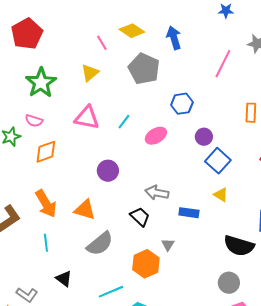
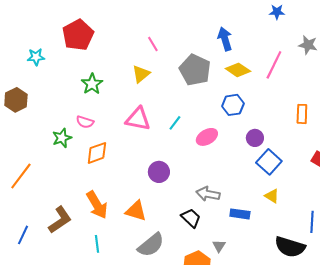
yellow diamond: (132, 31) -> (238, 70), moved
green star: (41, 83) -> (92, 84), size x0.7

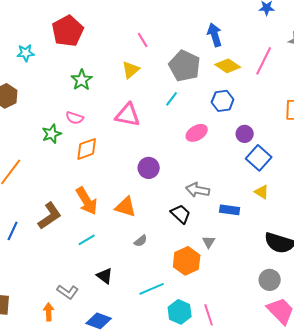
cyan line: (175, 123) -> (172, 99), moved
cyan line: (97, 244) -> (87, 240), turned 66
gray semicircle: (151, 245) -> (141, 241), size x0.5

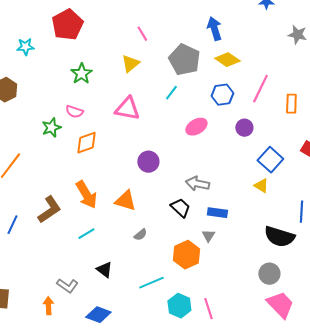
pink line: (264, 61) -> (260, 89), moved
blue square: (259, 158) -> (270, 160), moved
blue rectangle: (230, 210) -> (217, 213), moved

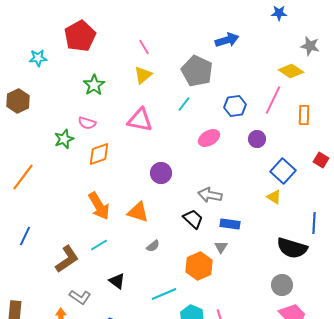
blue arrow: (214, 29) -> (227, 40), turned 90
pink line: (142, 34) -> (144, 47), moved
yellow diamond: (227, 60) -> (291, 71), moved
brown L-shape: (49, 210) -> (67, 259), moved

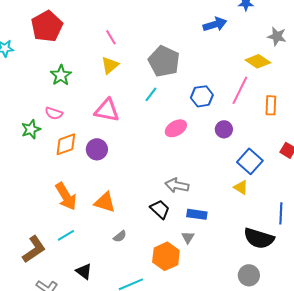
blue arrow: (227, 40) -> (215, 24), moved
purple circle: (161, 173) -> (97, 149), moved

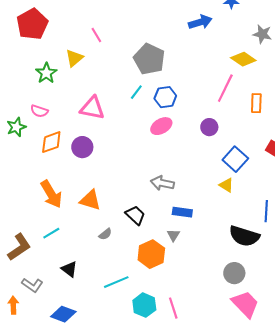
yellow triangle: (110, 65) -> (74, 58), moved
blue hexagon: (202, 96) -> (165, 97), moved
black trapezoid: (160, 209) -> (135, 215), moved

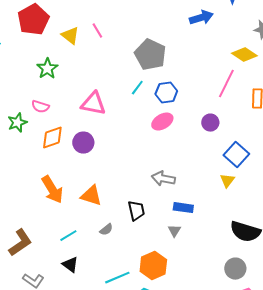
yellow triangle: (74, 58) -> (70, 36), moved, turned -42
yellow triangle: (226, 185) -> (227, 181), turned 35
black trapezoid: (135, 215) -> (136, 211), turned 35
cyan line: (51, 233) -> (68, 236), moved
orange hexagon: (151, 254) -> (153, 266), moved

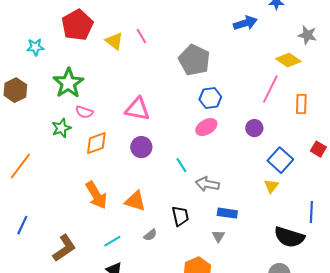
green star: (47, 69) -> (68, 83), moved, size x1.4
cyan line: (137, 88) -> (181, 165), moved, turned -70
purple circle: (83, 143) -> (141, 147), moved

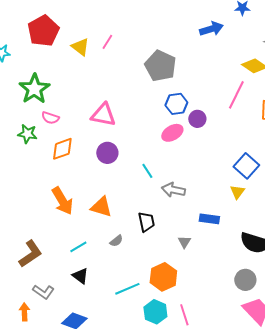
pink line: (141, 36) -> (107, 42), turned 63
green star: (61, 128) -> (27, 134), turned 30
purple circle: (254, 128) -> (197, 119), moved
blue rectangle: (227, 213) -> (209, 219), moved

